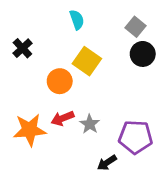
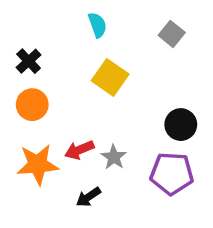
black circle: (143, 54) -> (181, 125), moved
orange circle: (60, 81) -> (32, 105), moved
black arrow: (107, 163) -> (88, 197), moved

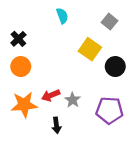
yellow square: (110, 77) -> (90, 49), moved
black circle: (181, 125) -> (115, 67), moved
black arrow: (88, 197) -> (56, 125), turned -63

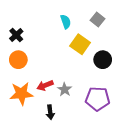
cyan semicircle: (62, 16) -> (66, 22), moved

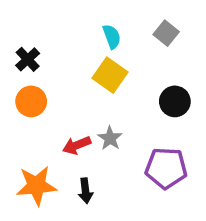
yellow square: (80, 44) -> (110, 75), moved
gray star: (65, 90) -> (110, 138), moved
orange star: (21, 94) -> (36, 186), moved

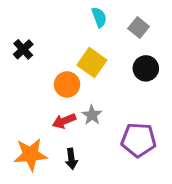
cyan semicircle: (112, 37) -> (99, 17), moved
orange circle: (31, 101) -> (67, 84), moved
black circle: (175, 101) -> (146, 68), moved

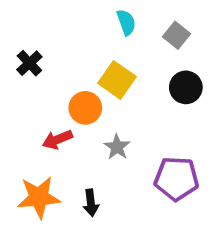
red arrow: (64, 121) -> (57, 140), moved

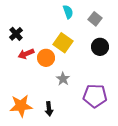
red arrow: (57, 140) -> (26, 54), moved

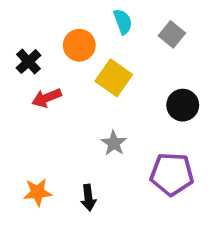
black circle: (100, 47) -> (183, 105), moved
orange circle: (46, 58) -> (79, 45), moved
orange star: (21, 106) -> (38, 192), size x0.7

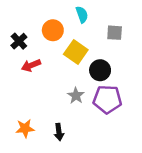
gray square: (172, 34) -> (115, 33), moved, turned -35
black circle: (183, 105) -> (100, 70), moved
purple pentagon: (172, 174) -> (107, 99), moved

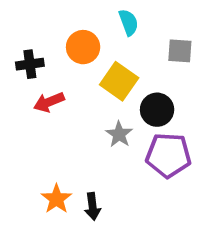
black cross: (19, 41) -> (30, 64), turned 35
gray star: (76, 96) -> (119, 134), moved
orange star: (25, 128) -> (56, 199), moved, turned -30

